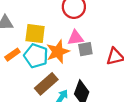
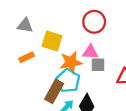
cyan pentagon: (36, 56) -> (68, 81), moved
brown rectangle: (46, 84) -> (54, 91), turned -30

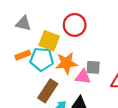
red circle: (94, 22) -> (75, 25), moved
pink triangle: (90, 52) -> (83, 77), moved
cyan pentagon: (68, 81) -> (42, 59), moved, turned -30

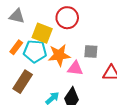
orange rectangle: (23, 55) -> (16, 47), turned -32
gray square: (93, 67) -> (91, 52), moved
brown rectangle: (48, 91) -> (23, 82), moved

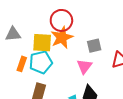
orange star: (59, 55) -> (62, 38), moved
pink triangle: (75, 68) -> (84, 66), turned -42

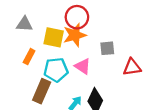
cyan pentagon: (41, 62) -> (56, 70), moved
pink triangle: (84, 66) -> (83, 66), moved, turned -42

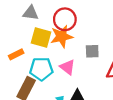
gray triangle: (24, 24) -> (31, 13), moved
orange rectangle: (29, 57) -> (16, 54), turned 32

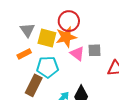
gray triangle: (31, 13) -> (27, 30), moved, turned 49
pink triangle: (67, 67) -> (77, 53), moved

